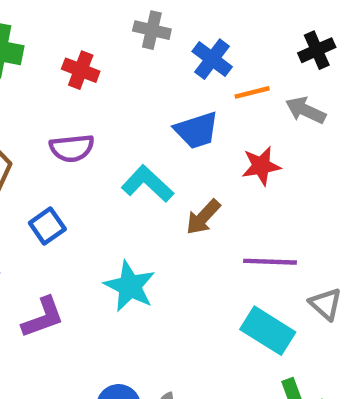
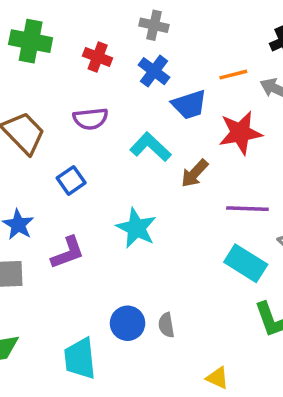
blue cross: (212, 59) -> (154, 71), moved
red star: (261, 166) -> (240, 133), size x1.4

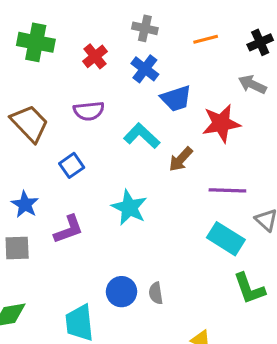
red cross: (98, 57) -> (95, 56), turned 30
orange line: (233, 75) -> (206, 39), moved

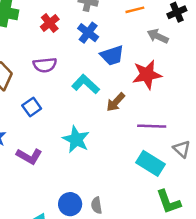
gray arrow: (252, 84) -> (158, 36), moved
purple L-shape: (69, 229) -> (29, 156), turned 50

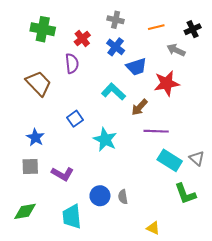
purple semicircle: (45, 65) -> (72, 64), moved, turned -90
blue square: (32, 107) -> (75, 119), moved
purple line: (152, 126) -> (156, 131), moved
gray triangle: (182, 149) -> (197, 158), moved
purple L-shape: (29, 156) -> (62, 174), moved

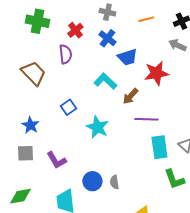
gray arrow: (176, 50) -> (177, 45), moved
cyan rectangle: (170, 160) -> (159, 147), turned 50
purple L-shape: (62, 174) -> (56, 160), turned 30

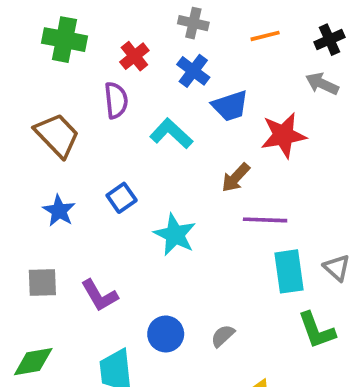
cyan L-shape: (105, 81) -> (171, 133), moved
blue star: (30, 125) -> (59, 211), moved
gray semicircle: (114, 182) -> (223, 336), moved, turned 56

